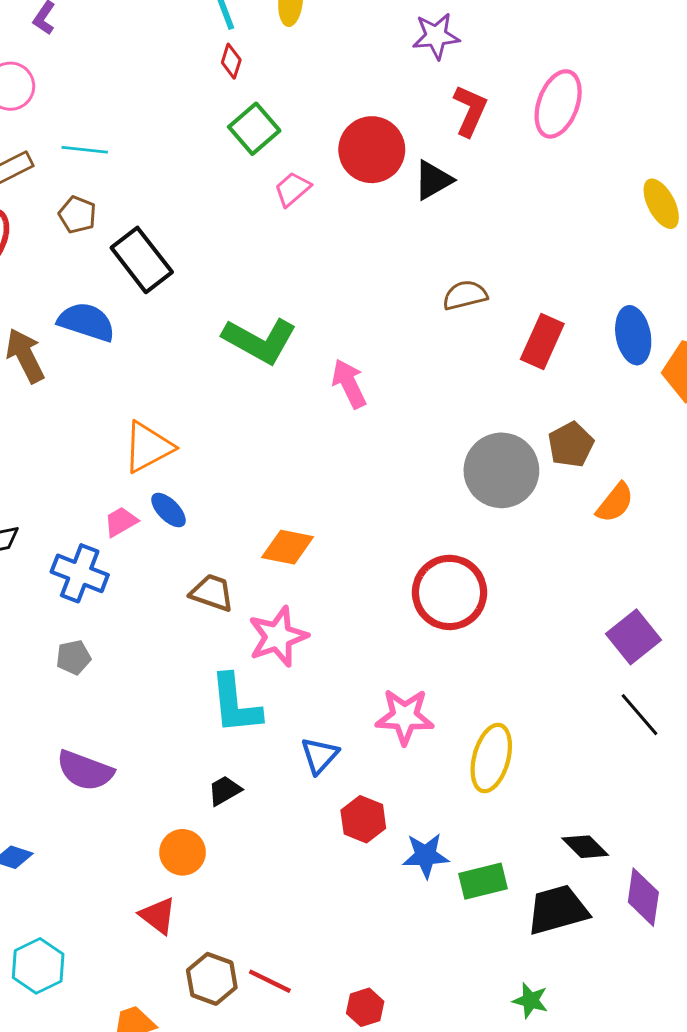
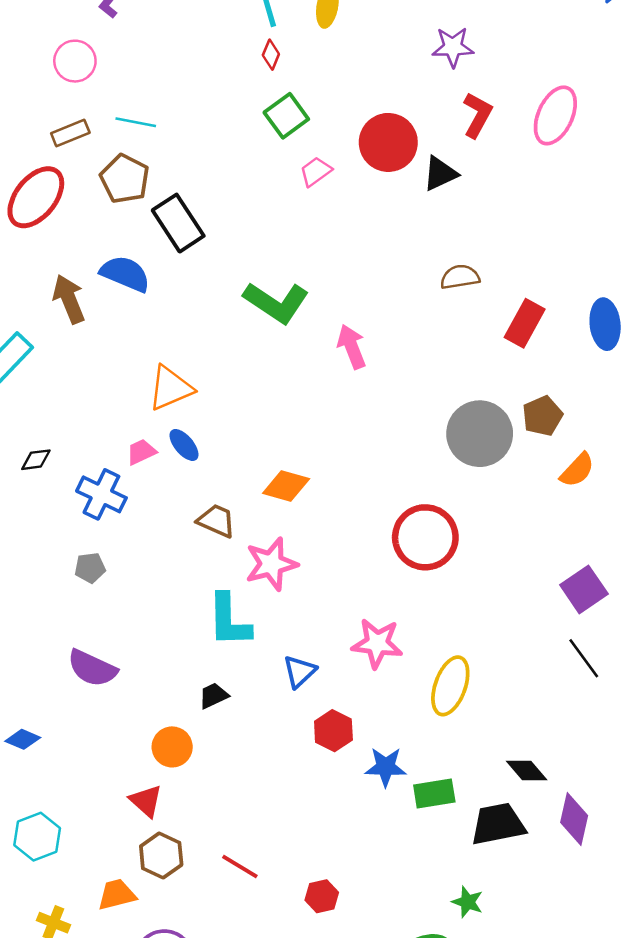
brown pentagon: (77, 215) -> (125, 179), size x1.5
brown hexagon: (212, 979) -> (161, 856), moved

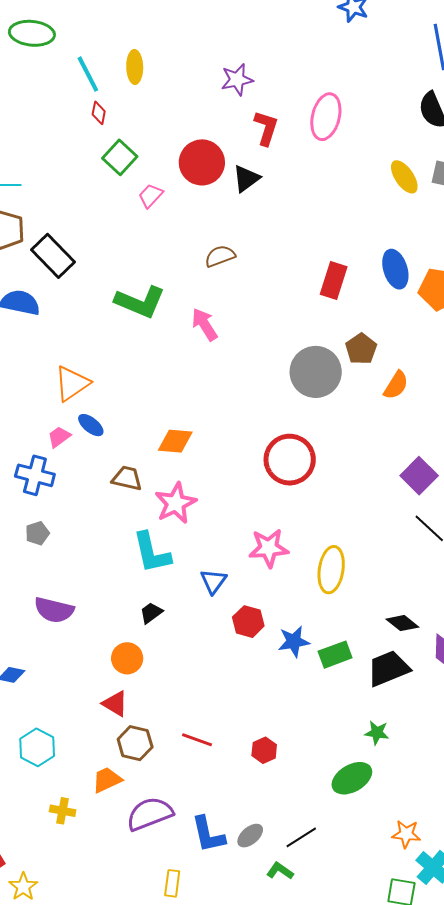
brown semicircle: (460, 277) -> (220, 256), moved

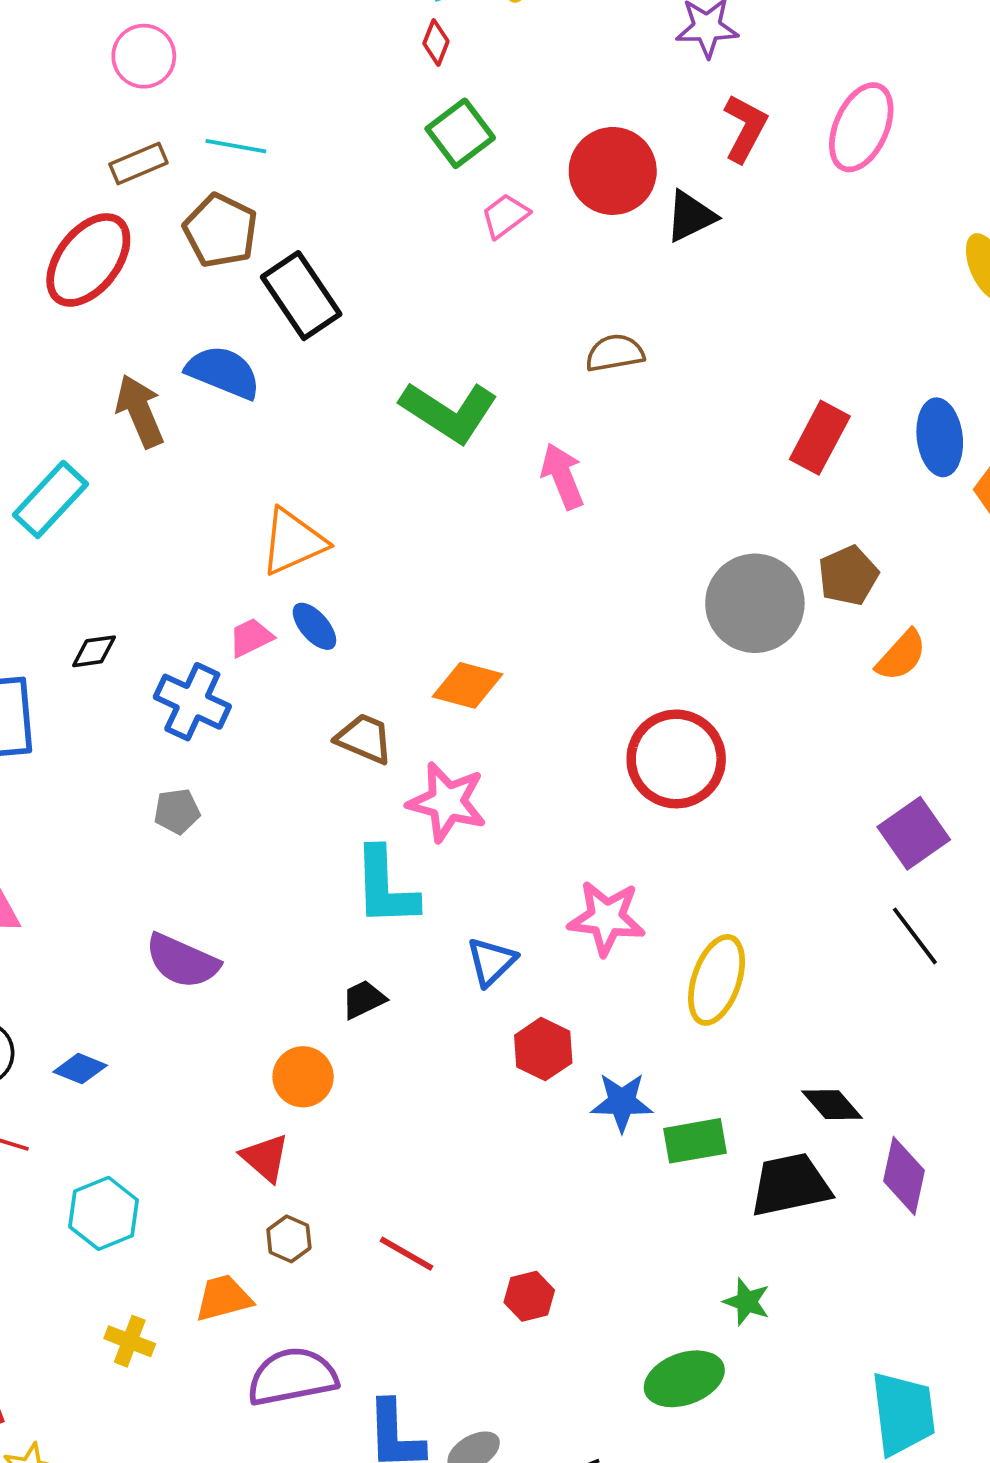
pink star: (176, 503) -> (447, 802), turned 30
brown hexagon: (135, 743) -> (289, 1239), size x0.7

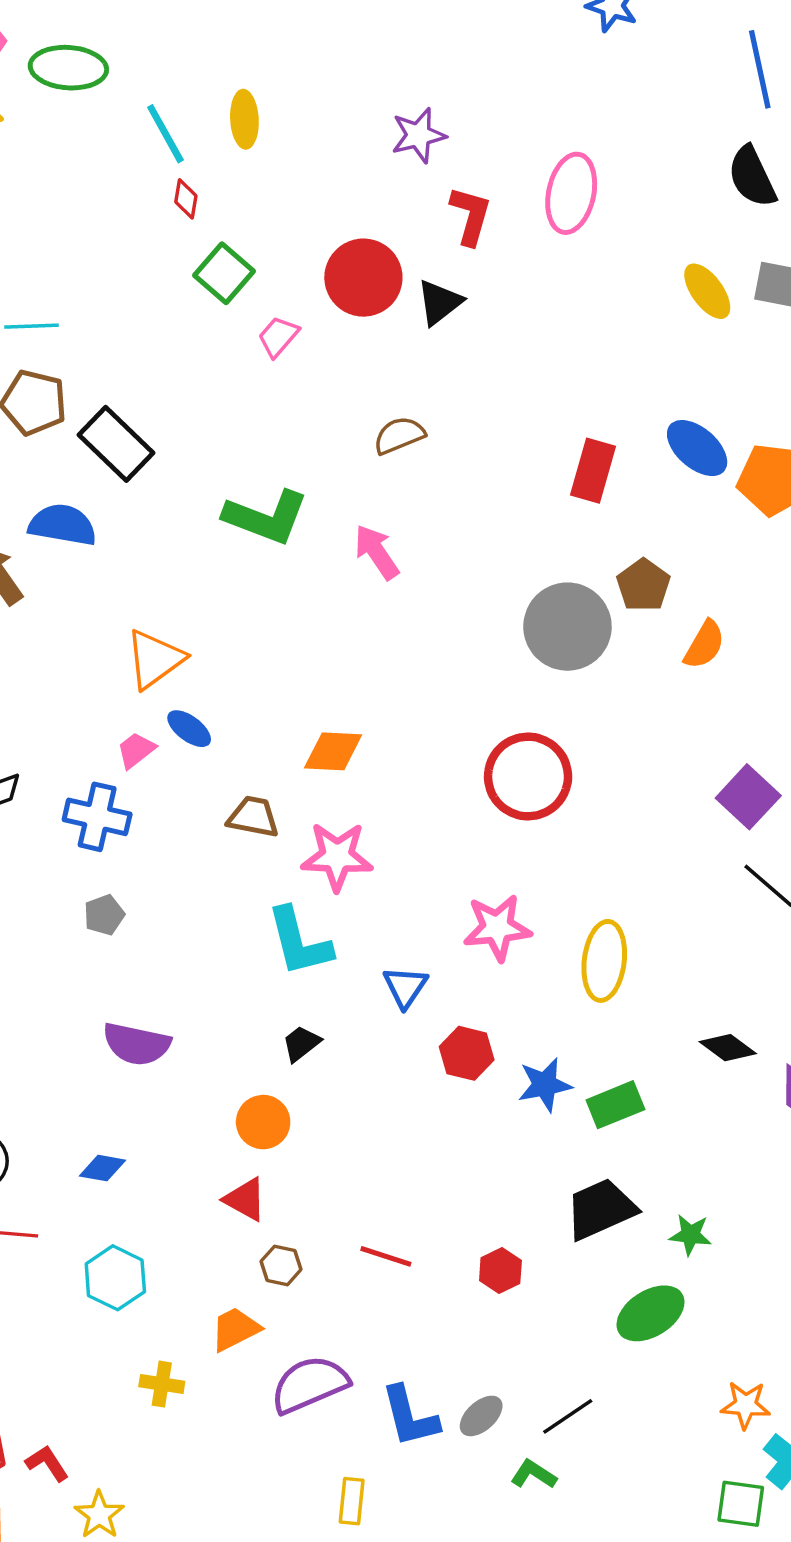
blue ellipse: (940, 437) -> (697, 448), turned -30
blue diamond: (80, 1069) -> (103, 1168), moved
black trapezoid: (790, 1185) -> (601, 1209), moved

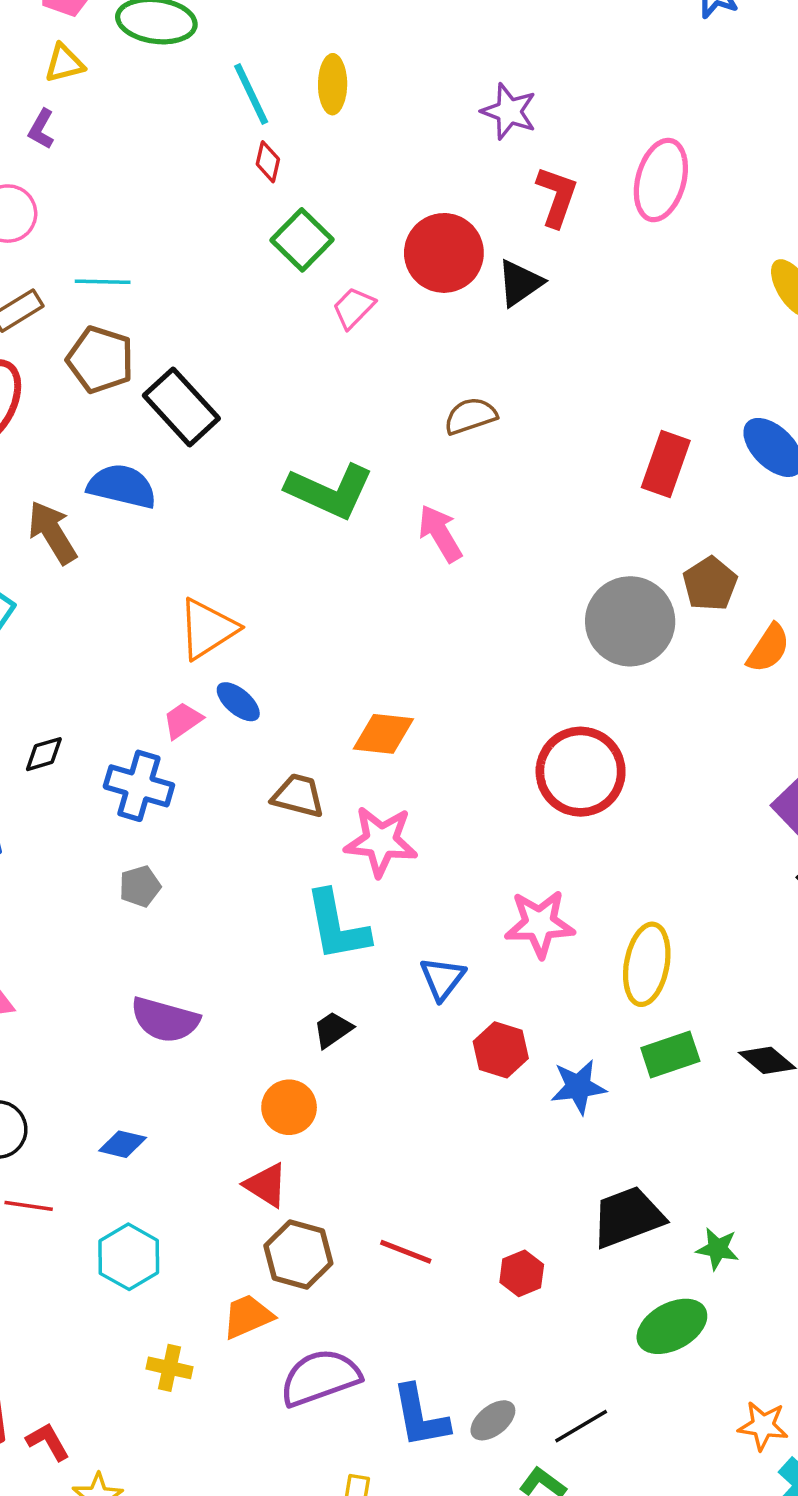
purple star: (419, 135) -> (509, 111), turned 30
green rectangle: (615, 1105) -> (670, 1055), moved
brown hexagon: (281, 1265) -> (298, 1255), size x1.6

